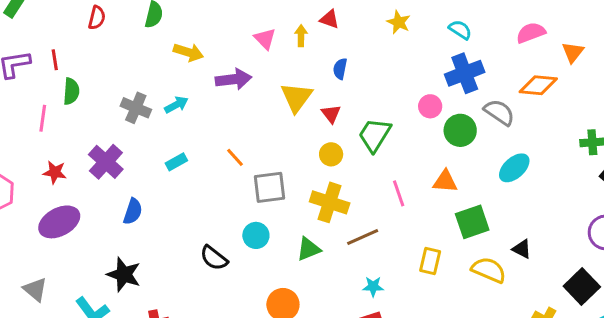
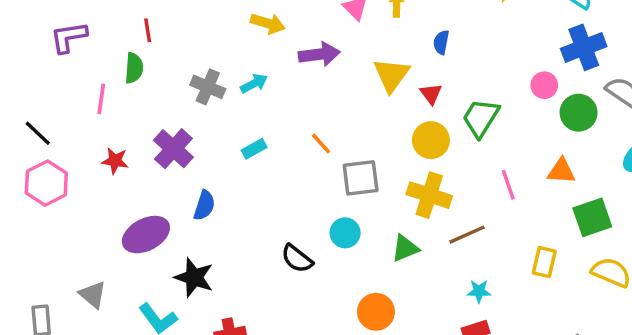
red line: (55, 60) -> (148, 30), moved
yellow circle: (331, 154) -> (431, 140), size x1.4
purple ellipse: (59, 222) -> (146, 235), moved

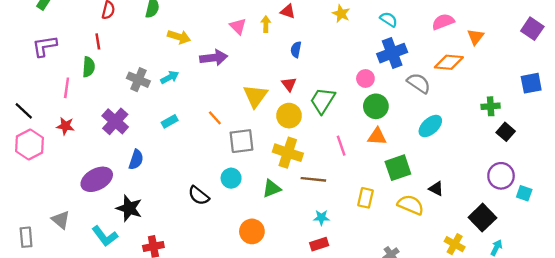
yellow triangle: (391, 75) -> (255, 96), moved
green circle: (579, 113) -> (376, 106), moved
red star: (115, 161) -> (65, 126), moved
brown line: (467, 235) -> (313, 179), turned 30

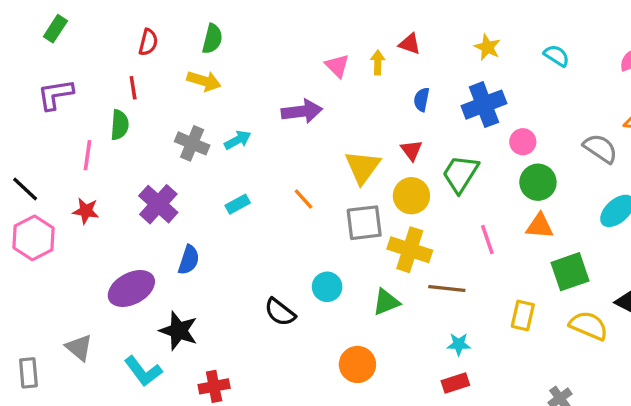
yellow arrow: (179, 37) -> (204, 81), moved
blue cross: (392, 53) -> (484, 105), moved
gray square: (242, 141) -> (364, 223), moved

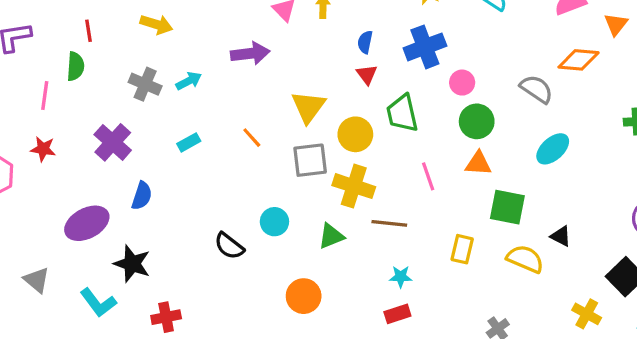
red triangle: (411, 150) -> (367, 74), moved
green trapezoid: (460, 174) -> (402, 113), turned -45
green square: (570, 272) -> (507, 207), turned 30

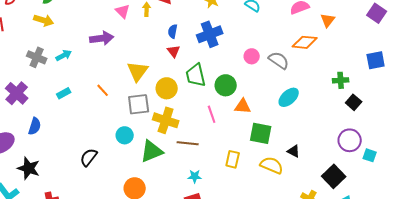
pink circle: (462, 83) -> (252, 56), moved
green circle: (477, 121) -> (226, 85), moved
cyan circle: (274, 222) -> (125, 135), moved
green triangle: (331, 236) -> (152, 151), size x1.4
black semicircle: (229, 246) -> (89, 157), turned 90

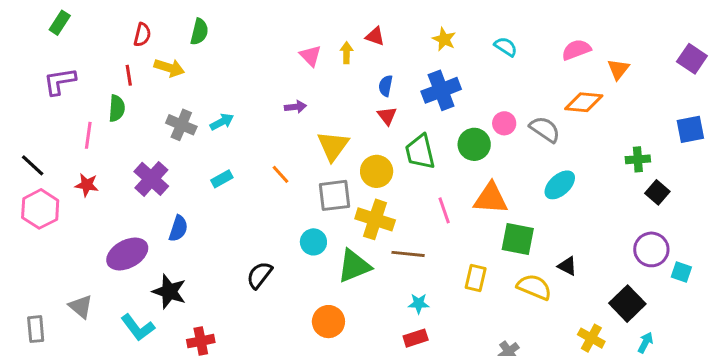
yellow arrow: (44, 20) -> (169, 68), moved
purple arrow: (102, 38) -> (295, 107), moved, size x0.6
green circle: (226, 85) -> (474, 144), moved
orange triangle: (243, 106) -> (491, 198), size x1.4

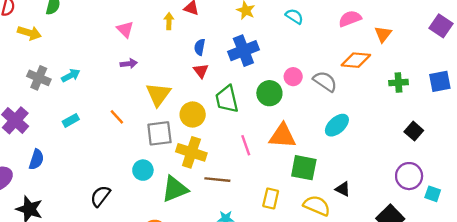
pink triangle: (310, 56) -> (125, 29), moved
green cross: (638, 159) -> (398, 83), moved

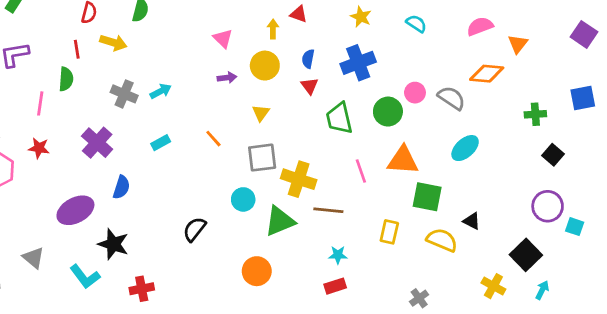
green cross: (398, 83) -> (535, 114), moved
yellow triangle: (158, 94) -> (261, 113), size x0.6
yellow circle: (193, 115) -> (265, 66), moved

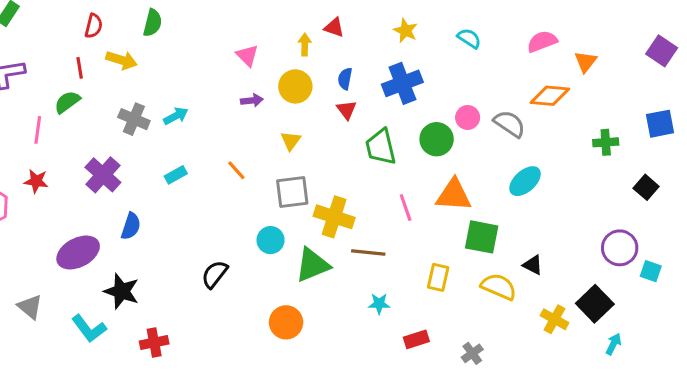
green semicircle: (66, 79) -> (67, 102), turned -130
black square: (553, 155) -> (646, 187), moved
red rectangle: (335, 286) -> (416, 339), moved
yellow cross: (493, 286) -> (554, 319), moved

